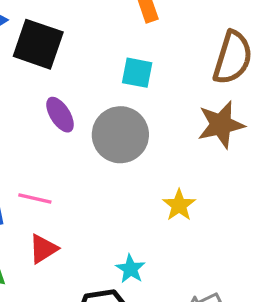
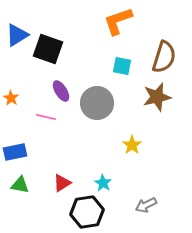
cyan square: (137, 73) -> (122, 66), moved
pink line: (35, 198) -> (46, 117), moved
red triangle: (43, 249) -> (62, 183), moved

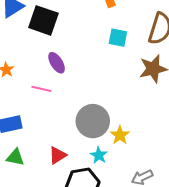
gray circle: (97, 103) -> (93, 121), moved
yellow star: (132, 145) -> (120, 135), moved

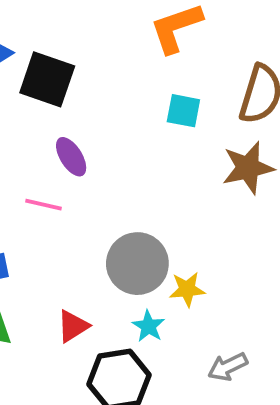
yellow star: (120, 135) -> (187, 289), turned 30

